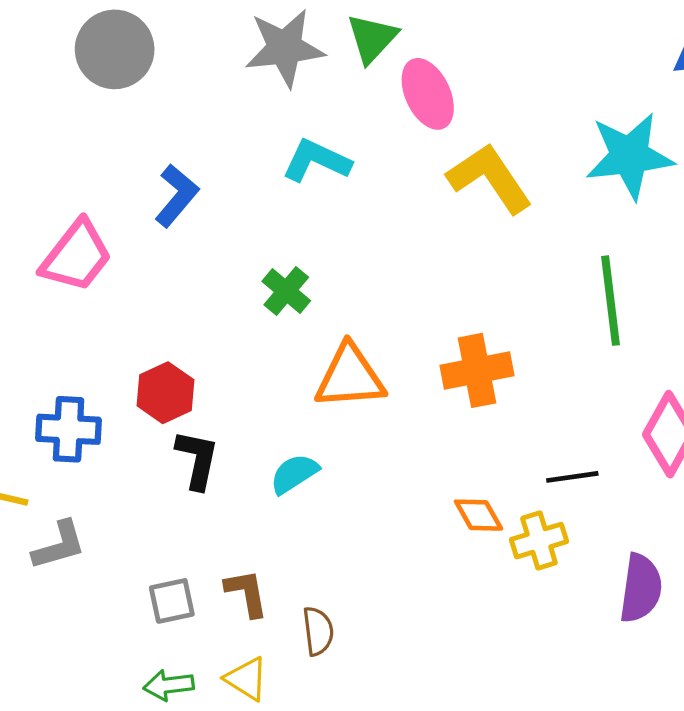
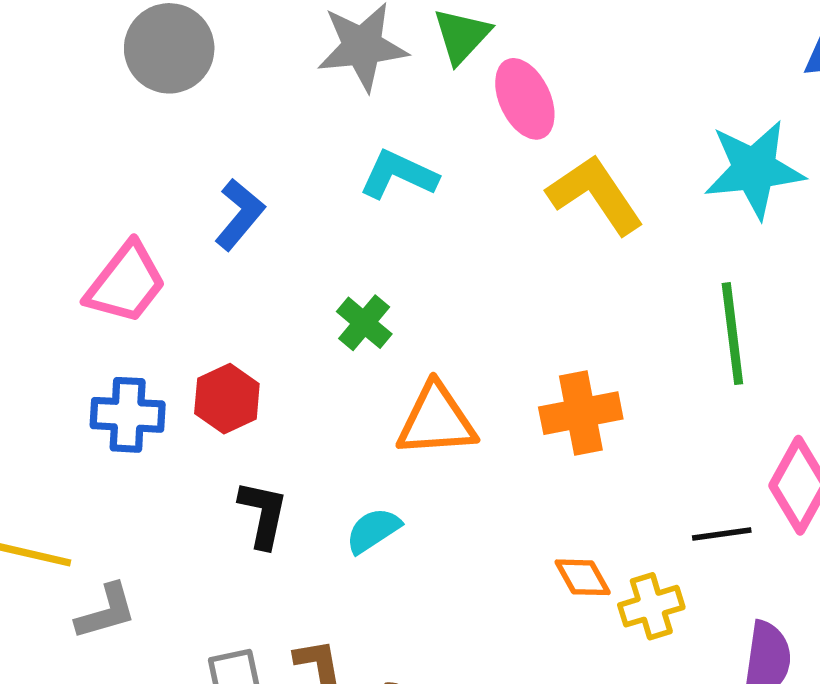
red hexagon: (165, 393) -> (227, 399), moved
blue cross: (69, 429) -> (128, 415), moved
black line: (572, 477) -> (722, 534), moved

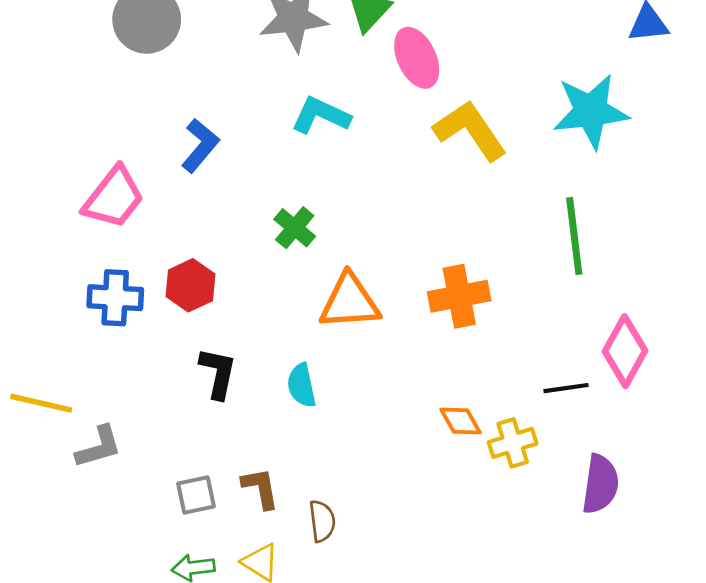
cyan semicircle: (373, 530) -> (302, 385), turned -69

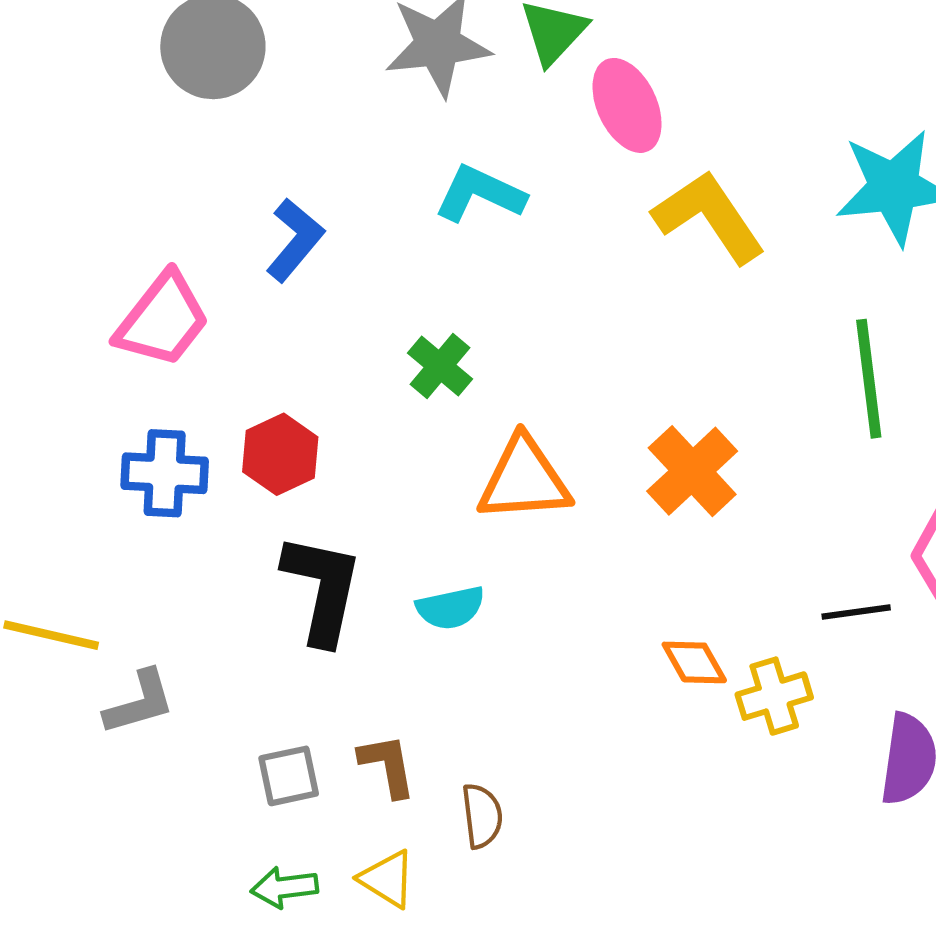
orange cross: (459, 296) -> (692, 471), turned -32
black L-shape: (218, 373) -> (322, 589), size x1.4
cyan semicircle: (302, 385) -> (450, 608), turned -90

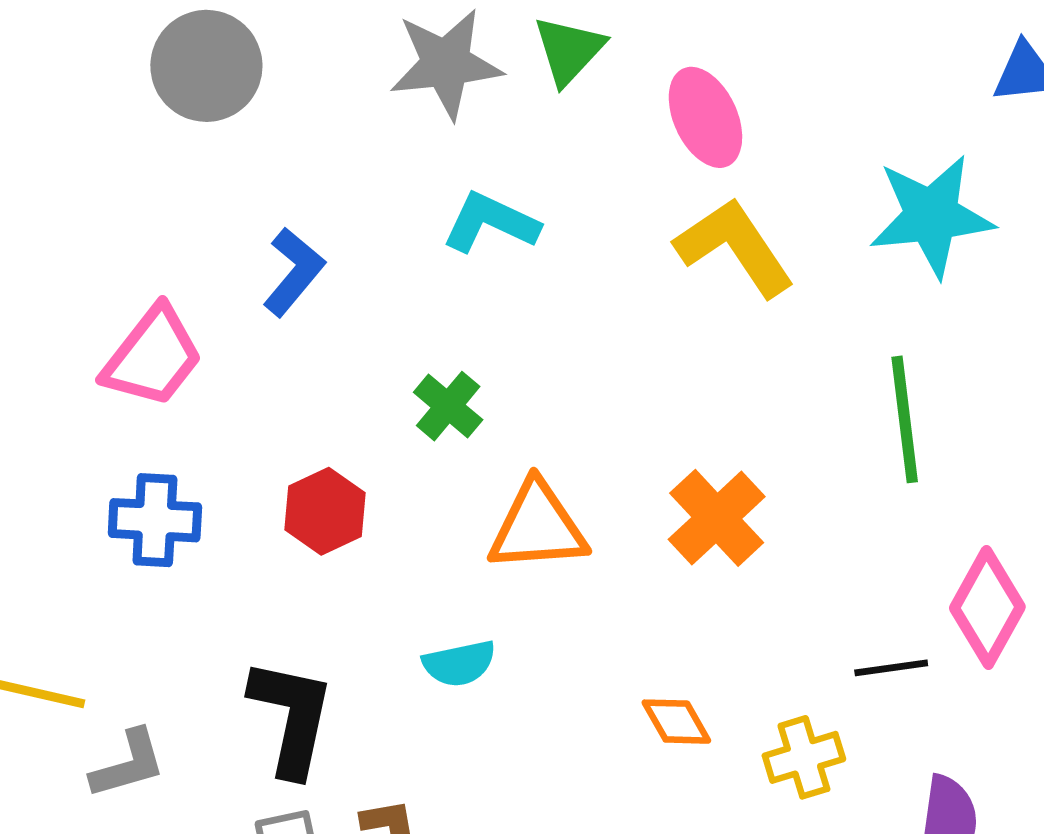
pink ellipse: (627, 105) -> (705, 117), moved
red hexagon: (280, 454) -> (325, 511), moved
black L-shape: (322, 589) -> (291, 717), moved
orange diamond: (694, 662) -> (676, 722), moved

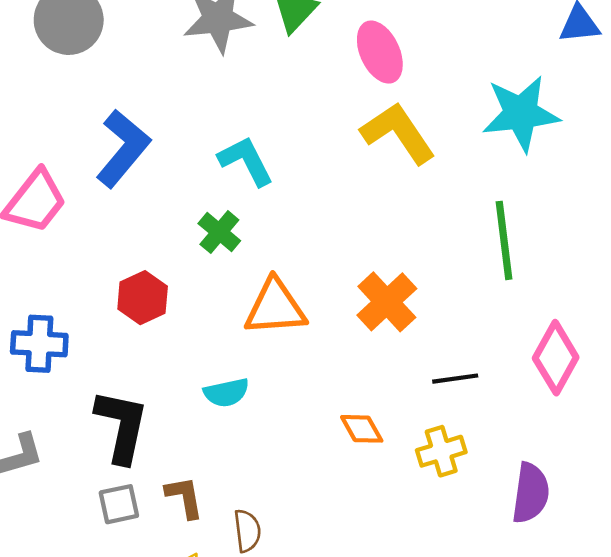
cyan L-shape: (491, 223) -> (246, 161), moved, turned 38
blue L-shape: (294, 272) -> (123, 148), size x1.4
blue cross: (155, 520) -> (39, 344), moved
black line: (891, 668) -> (455, 379), moved

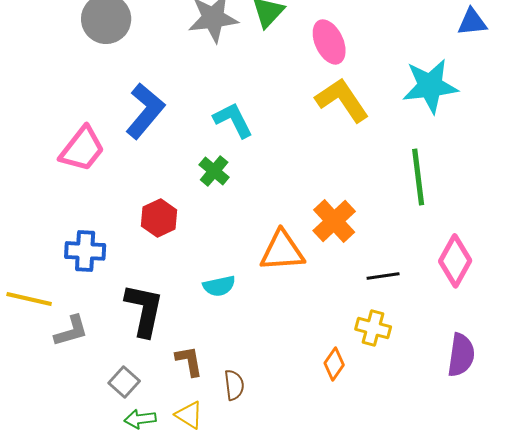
orange triangle: (275, 307) -> (282, 251), moved
orange diamond: (362, 429) -> (334, 364), moved, turned 64
yellow cross: (441, 451) -> (373, 328), turned 32
purple semicircle: (531, 493) -> (461, 355), moved
gray square: (119, 504) -> (124, 382), moved, turned -36

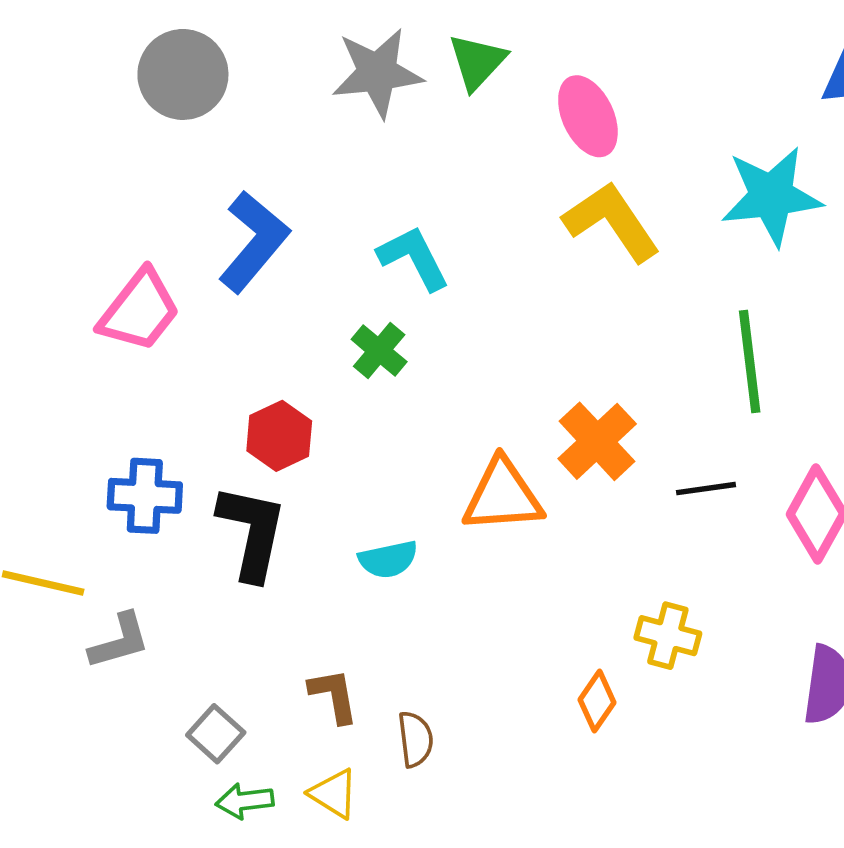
black line: (383, 276) -> (706, 489), moved
black L-shape: (144, 310) -> (252, 532), moved

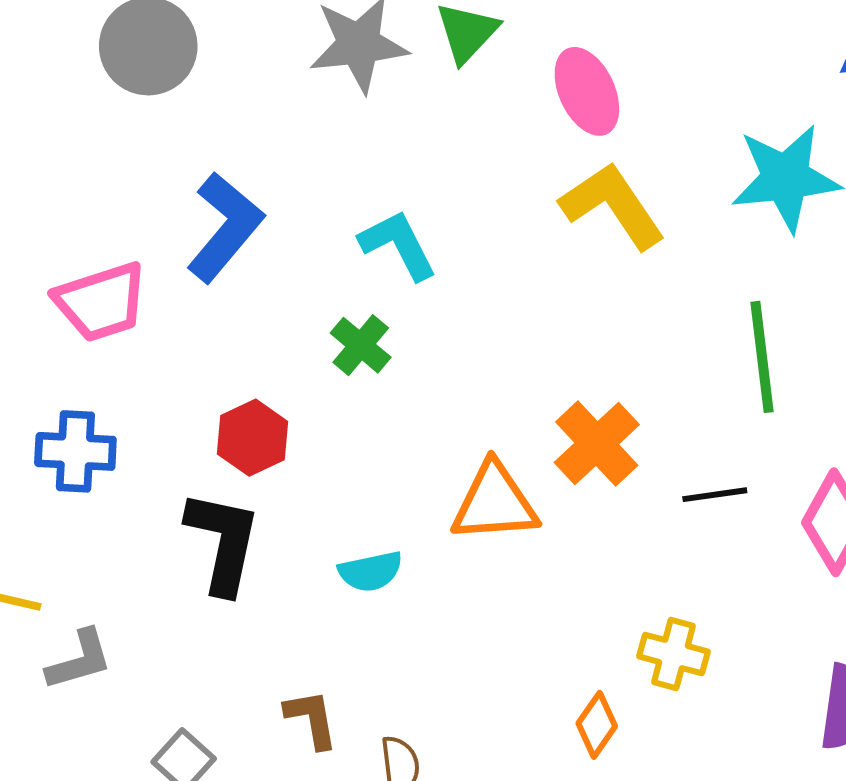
pink trapezoid: (139, 311) -> (101, 302), turned 34
blue cross: (145, 496) -> (75, 451), moved

